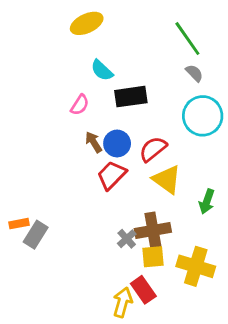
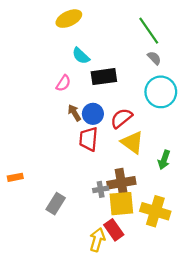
red trapezoid: (112, 175) -> (89, 139), turned -40
gray rectangle: (36, 235) -> (56, 204), moved
gray cross: (127, 239) -> (101, 189), turned 32
yellow square: (153, 257) -> (121, 204), size x1.4

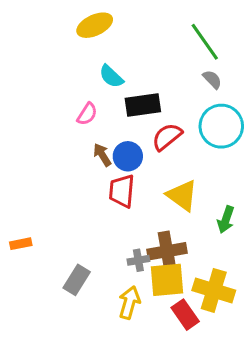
red semicircle: (121, 118) -> (167, 137), moved
red rectangle: (114, 230) -> (185, 315), moved
yellow arrow: (97, 240) -> (129, 302), moved

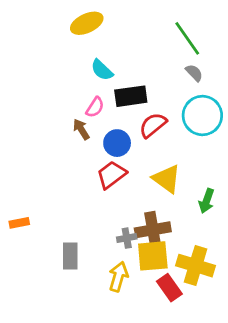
pink semicircle: (87, 114) -> (95, 107), moved
brown arrow: (102, 155) -> (81, 129), moved
red trapezoid: (122, 191) -> (112, 175), turned 48
gray rectangle: (77, 280) -> (70, 256), turned -32

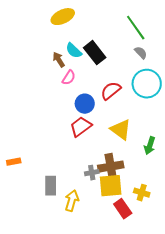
black rectangle: (131, 96) -> (95, 53), moved, turned 60
brown arrow: (81, 129) -> (59, 60), moved
yellow cross: (196, 266) -> (142, 193), size x0.6
yellow arrow: (118, 277) -> (72, 201), moved

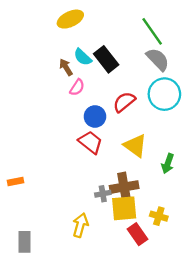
gray semicircle: (141, 53) -> (158, 59), size x1.6
red trapezoid: (81, 127) -> (90, 142), turned 75
gray rectangle: (51, 186) -> (24, 242), moved

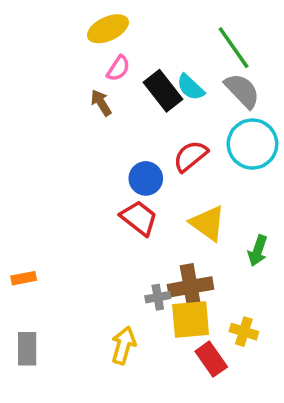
cyan semicircle: (83, 57) -> (191, 87), moved
pink semicircle: (77, 87) -> (118, 68), moved
gray rectangle: (24, 242) -> (27, 349), moved

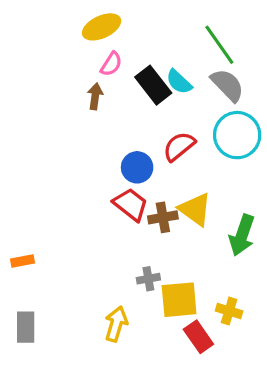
brown arrow: (101, 103) -> (95, 96), turned 40
green arrow: (258, 251) -> (242, 235), size x1.4
brown cross: (191, 287) -> (163, 217), moved, size x0.7

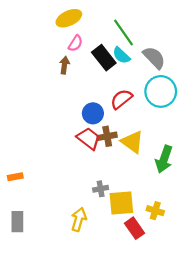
green line: (219, 45) -> (124, 32), moved
brown cross: (163, 217) -> (107, 136), moved

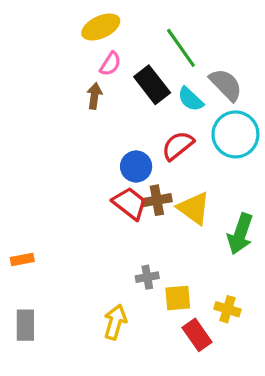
cyan semicircle: (121, 55) -> (191, 99), moved
yellow square: (121, 203) -> (178, 298), size x0.7

